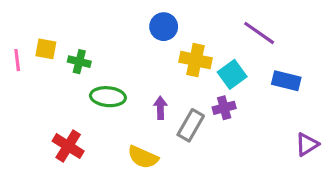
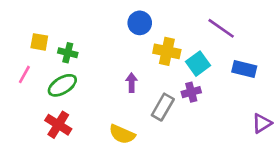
pink line: (17, 60) -> (24, 74), moved, turned 36
green ellipse: (108, 97) -> (62, 85), moved, turned -36
purple arrow: (160, 108) -> (132, 83), moved

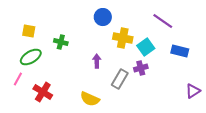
green cross: (68, 53) -> (61, 42), moved
pink line: (24, 74) -> (18, 79), moved
green ellipse: (62, 85) -> (31, 57), moved

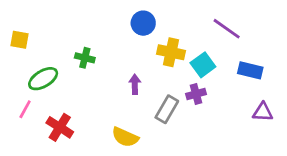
yellow square: (29, 31) -> (19, 40), moved
purple triangle: (193, 91) -> (263, 112), moved, turned 35

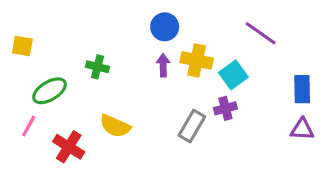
blue rectangle: (250, 70) -> (302, 89), moved, turned 75
purple arrow: (135, 84) -> (163, 65), moved
yellow semicircle: (125, 137) -> (115, 126), moved

